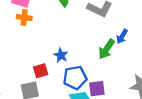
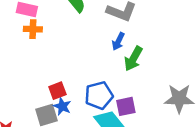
blue arrow: (122, 36) -> (118, 41), moved
blue star: (61, 55) -> (62, 106), moved

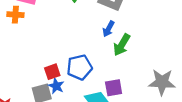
orange cross: (33, 29) -> (15, 15), moved
blue pentagon: (99, 95) -> (79, 67), moved

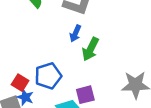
red square: (52, 72) -> (20, 83), turned -35

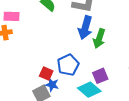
blue arrow: (75, 33) -> (85, 28), size x1.6

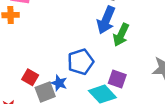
red square: (46, 74) -> (30, 77), moved
purple square: (100, 76) -> (117, 79), turned 35

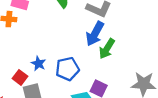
blue star: (59, 83) -> (38, 64), moved

